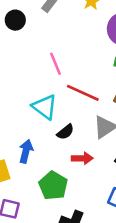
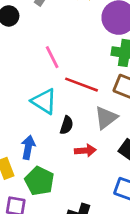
black semicircle: (65, 132) -> (67, 125), turned -30
green pentagon: (53, 186) -> (39, 181), moved

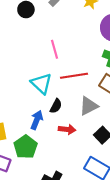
red line: (82, 85) -> (74, 76), turned -40
blue arrow: (28, 147) -> (37, 120), moved

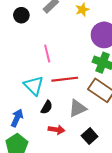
blue arrow: (37, 120) -> (17, 118), moved

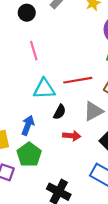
pink line: (47, 54) -> (34, 51), moved
cyan triangle: (34, 86) -> (44, 89), turned -45

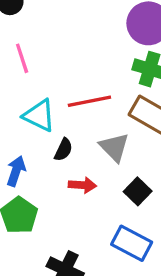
cyan triangle: (44, 89) -> (39, 116), turned 30
gray triangle: (93, 111) -> (114, 147), turned -45

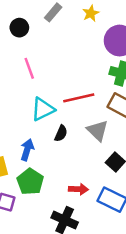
cyan triangle: (39, 116) -> (43, 109), turned -50
red arrow: (82, 185) -> (78, 189), moved

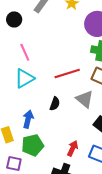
cyan triangle: (43, 109) -> (24, 78), moved
green pentagon: (30, 182) -> (33, 145), turned 30
red arrow: (78, 189) -> (73, 148), turned -63

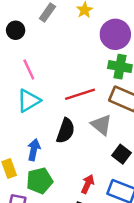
black semicircle: (55, 104) -> (66, 131), size x1.5

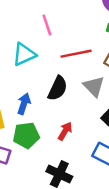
pink line: (29, 69) -> (47, 25), moved
red arrow: (88, 184) -> (65, 131), moved

